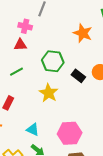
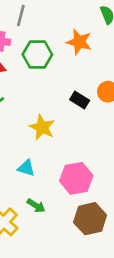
green hexagon: (53, 61) -> (37, 55), moved
cyan triangle: (33, 130) -> (26, 168), moved

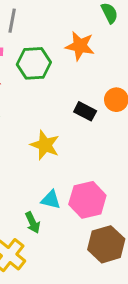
cyan triangle: (26, 168) -> (51, 200), moved
green arrow: (36, 206) -> (33, 223), moved, turned 36

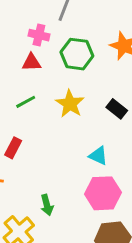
yellow star: (45, 145) -> (70, 104), moved
cyan triangle: (51, 200) -> (98, 156), moved

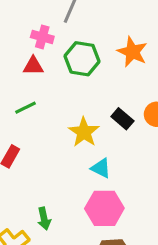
yellow star: (70, 104) -> (84, 132), moved

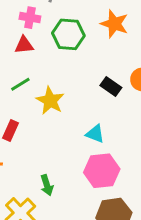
yellow star: (84, 132) -> (50, 101), moved

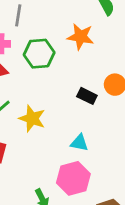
pink hexagon: (102, 171) -> (73, 178), moved

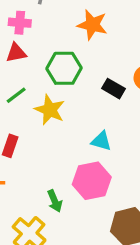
orange star: (81, 37) -> (92, 25), moved
green hexagon: (39, 54) -> (64, 68), moved

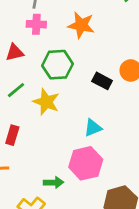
pink cross: (20, 23) -> (36, 24), moved
cyan triangle: (101, 141) -> (93, 128), turned -36
green arrow: (55, 201) -> (54, 182), turned -66

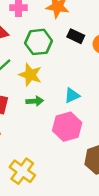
black rectangle: (102, 81) -> (76, 36), moved
green arrow: (54, 182) -> (35, 101), moved

